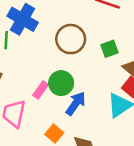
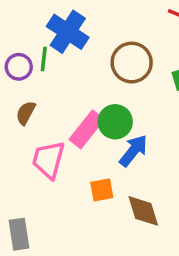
pink rectangle: (41, 90) -> (87, 129), size x1.5
orange square: (54, 134) -> (102, 190), turned 36

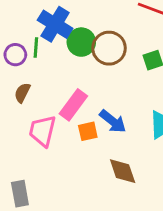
green circle: (115, 122) -> (81, 42), moved
blue arrow: (133, 151) -> (113, 121), turned 92
orange square: (102, 190) -> (88, 131), moved

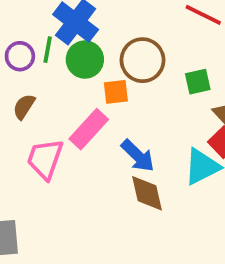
green circle: (81, 42) -> (85, 60), moved
orange square: (88, 131) -> (116, 92), moved
brown diamond: (123, 171) -> (147, 193), moved

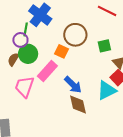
purple circle: (20, 56) -> (20, 40), moved
green circle: (85, 60) -> (28, 54), moved
orange square: (116, 92) -> (62, 51), turned 32

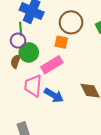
pink rectangle: (47, 71) -> (52, 65), turned 30
blue arrow: (73, 85) -> (54, 95), moved

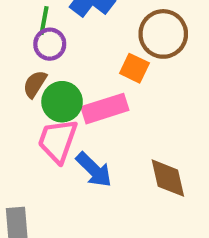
green line: (21, 29) -> (44, 21), moved
green circle: (29, 52) -> (62, 102), moved

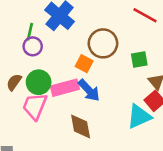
brown semicircle: (35, 84) -> (14, 82), moved
blue arrow: (94, 170) -> (89, 90), moved
brown diamond: (168, 178) -> (81, 126), moved

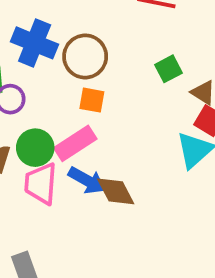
brown circle: (103, 43) -> (85, 56), moved
blue arrow: (89, 90) -> (87, 180), moved

